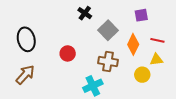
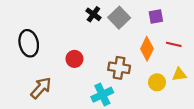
gray square: (108, 30) -> (119, 18), moved
yellow triangle: (156, 60) -> (179, 75), moved
brown arrow: (25, 75) -> (41, 88), moved

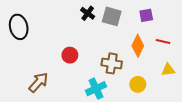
gray square: (119, 18) -> (112, 16), turned -30
black ellipse: (29, 43) -> (19, 27), moved
yellow circle: (157, 82) -> (138, 84), moved

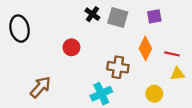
red line: (163, 42) -> (172, 54), moved
red circle: (70, 55) -> (71, 47), moved
yellow circle: (138, 84) -> (154, 94), moved

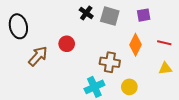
red line: (172, 54) -> (164, 43), moved
brown arrow: (41, 87) -> (38, 56), moved
yellow circle: (154, 94) -> (129, 87), moved

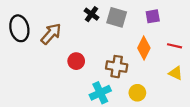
red circle: (67, 44) -> (76, 61), moved
brown arrow: (38, 56) -> (51, 34), moved
yellow triangle: (165, 68) -> (176, 73), turned 32

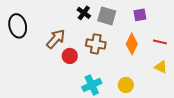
brown arrow: (51, 34) -> (56, 39), moved
brown cross: (117, 67) -> (96, 44), moved

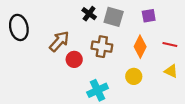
yellow circle: (126, 85) -> (134, 76), moved

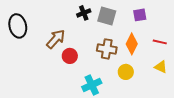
black cross: (89, 14) -> (84, 13), turned 32
brown cross: (102, 47) -> (107, 49), moved

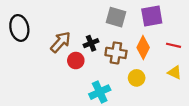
black cross: (84, 13) -> (91, 43), moved
purple square: (140, 15) -> (152, 16), size x1.5

